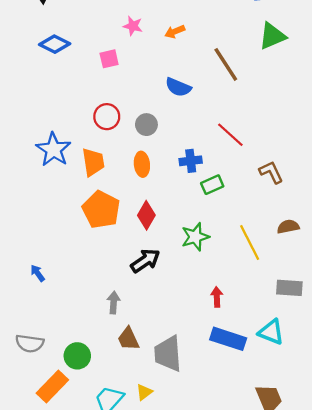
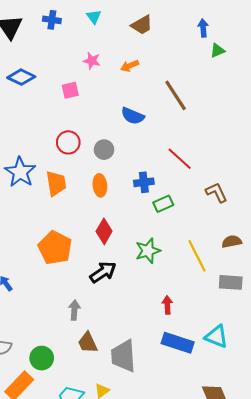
green triangle: (272, 36) -> (217, 50), moved, size x0.6
orange pentagon: (101, 210) -> (55, 248), moved
gray rectangle: (289, 288) -> (231, 282), moved

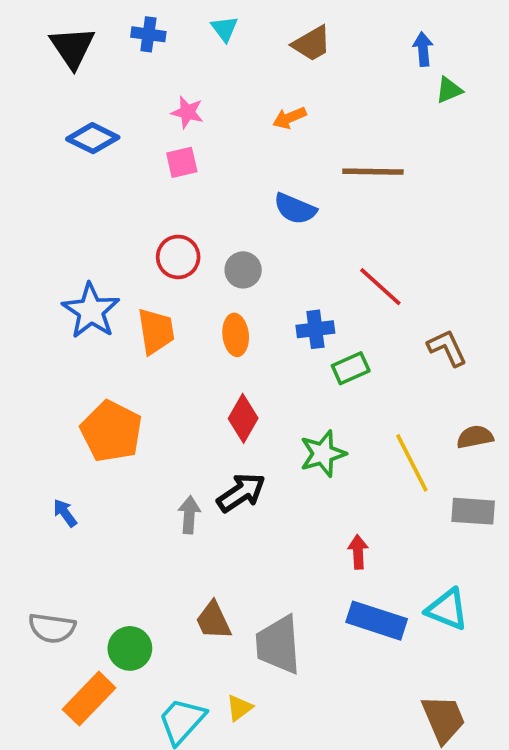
pink star: (92, 61) -> (187, 112), moved
brown line: (176, 95) -> (373, 172), turned -56
orange pentagon: (55, 248) -> (111, 431), moved
gray arrow: (74, 310) -> (189, 515), moved

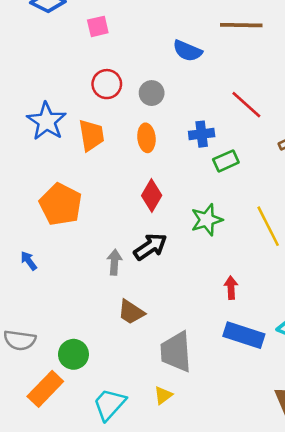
pink square: (182, 162) -> (98, 26), moved
brown trapezoid: (213, 621) -> (131, 312), moved, turned -32
yellow triangle: (239, 708) -> (163, 395), moved

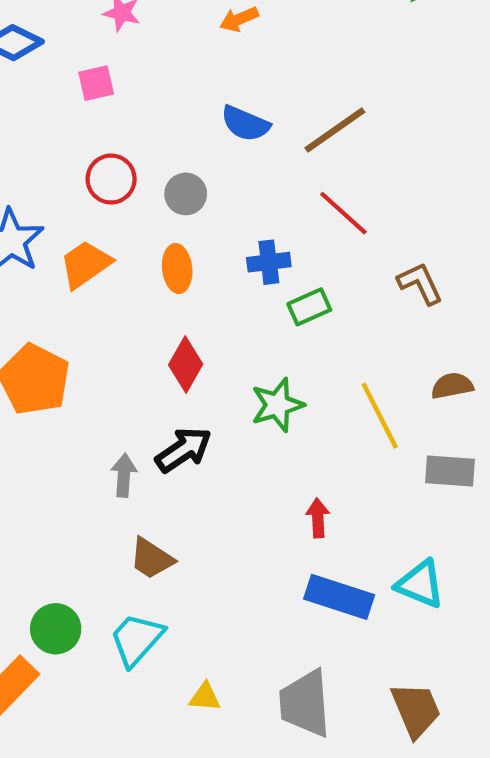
brown line: (241, 25) -> (335, 130), moved, turned -36
orange trapezoid: (91, 135) -> (85, 264), turned -116
gray trapezoid: (176, 352) -> (305, 703), moved
yellow triangle: (163, 395) -> (205, 697), turned 42
cyan trapezoid: (109, 404) -> (137, 639), moved

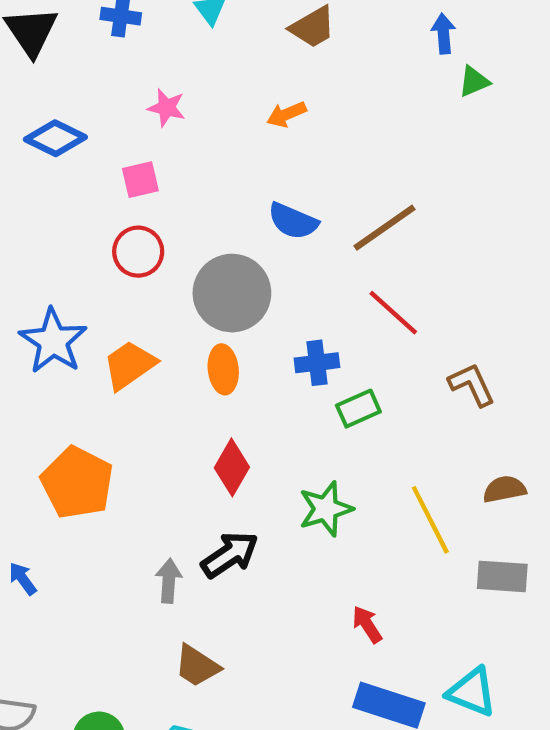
red circle: (111, 179) -> (138, 252), moved
gray circle: (186, 194) -> (232, 293), size x1.8
red arrow: (318, 518) -> (367, 624), turned -30

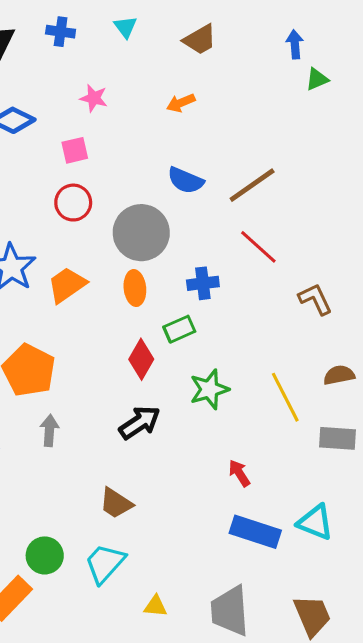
green rectangle: (358, 409) -> (179, 329), moved
gray arrow: (169, 581) -> (49, 430), moved

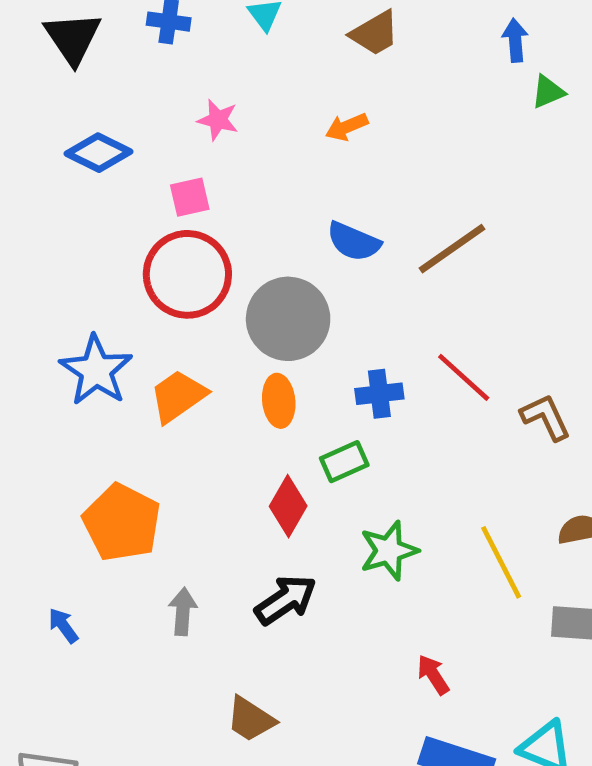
red circle: (73, 203) -> (187, 274), size x1.6
red line: (258, 247) -> (464, 377), moved
gray arrow: (49, 430) -> (183, 612), moved

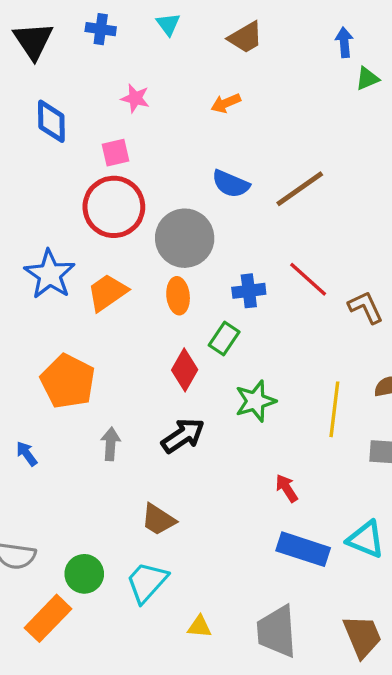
blue diamond: (98, 153) -> (51, 121), turned 63
green rectangle: (344, 462) -> (224, 339), turned -32
yellow line: (501, 562) -> (334, 409), turned 34

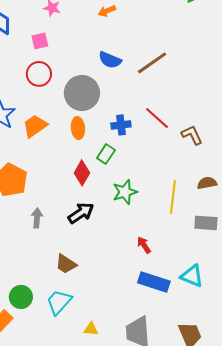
red circle: (114, 207) -> (39, 74), size x0.7

